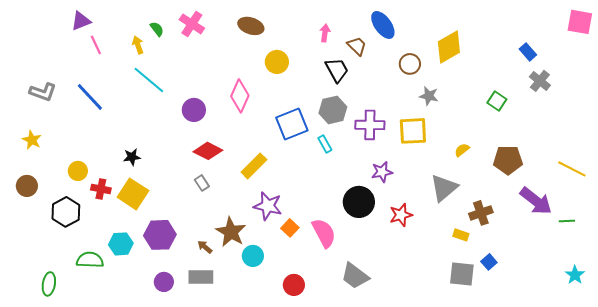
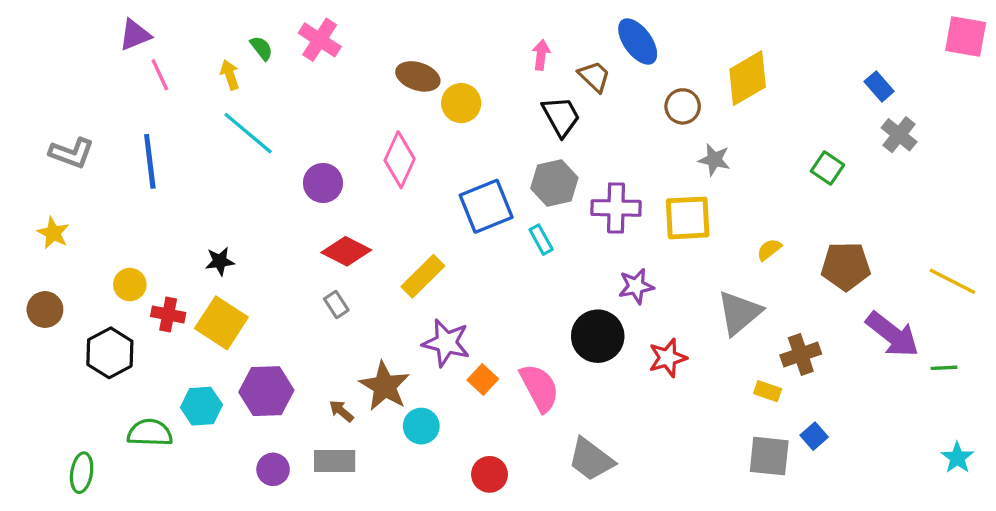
brown ellipse: (251, 26) -> (418, 76), moved
blue line: (90, 97) -> (150, 161), turned 36

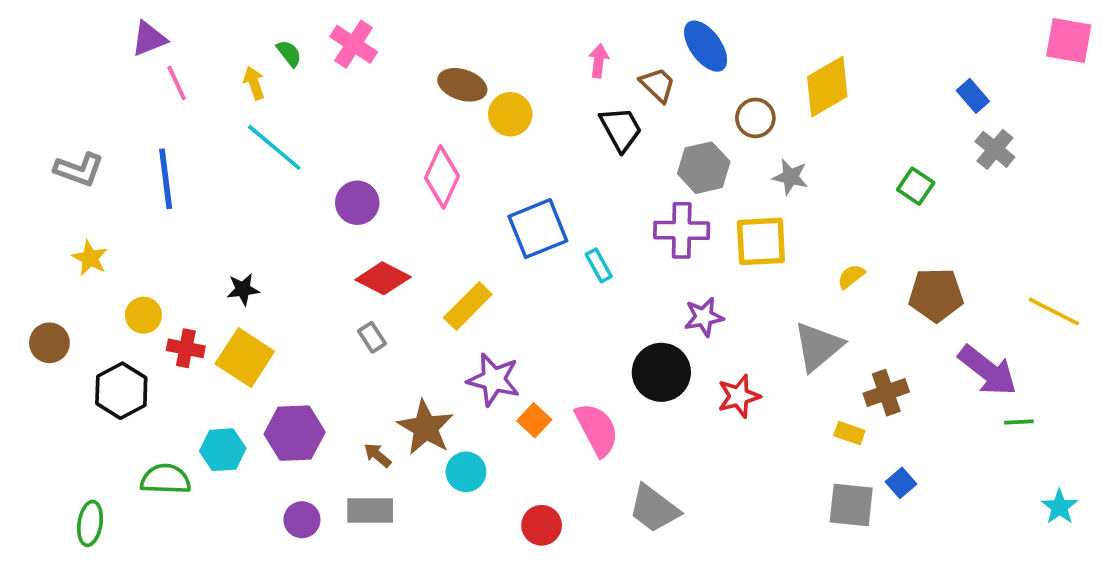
gray hexagon: (554, 183) -> (704, 168), moved
yellow star: (53, 233) -> (90, 258), moved
green line: (944, 368) -> (1019, 422), moved

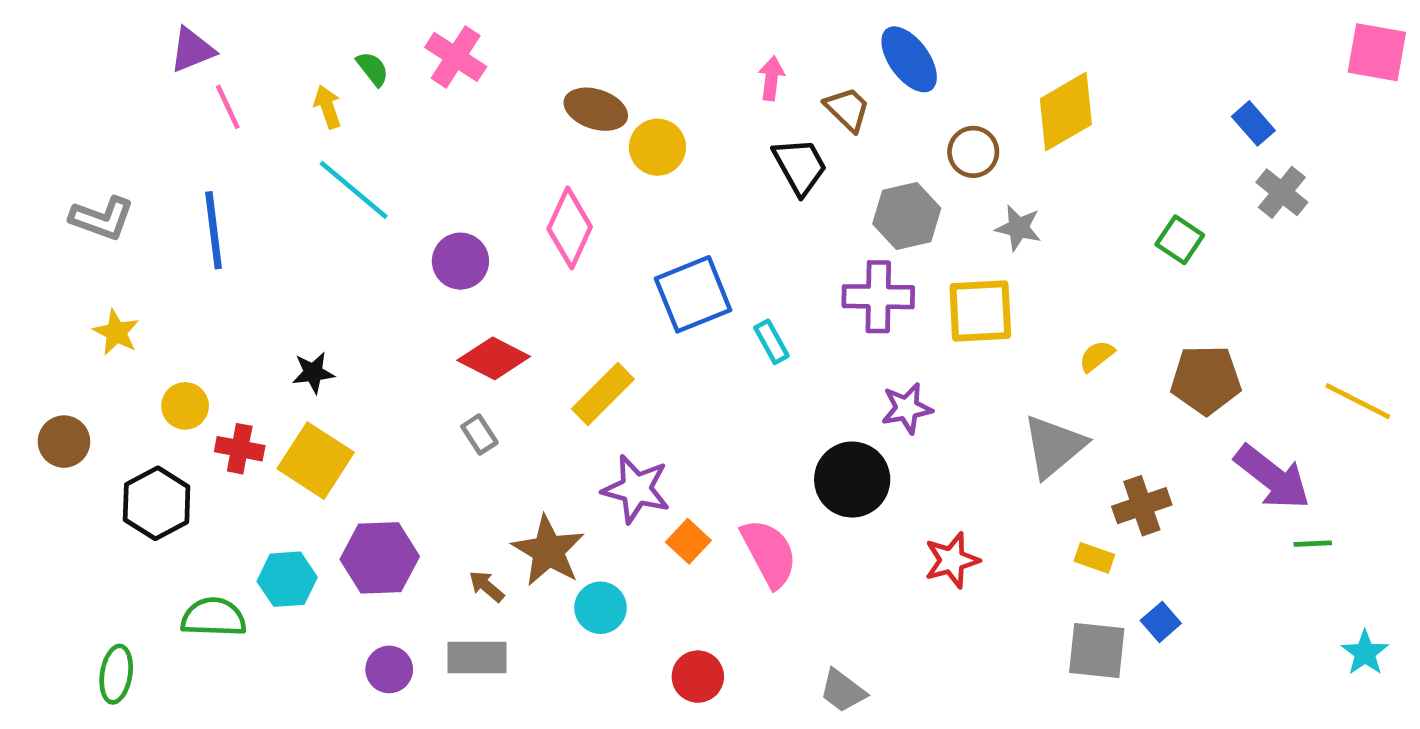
red star: (739, 396) -> (952, 560), moved
gray trapezoid: (654, 509) -> (843, 691), moved, size x0.7

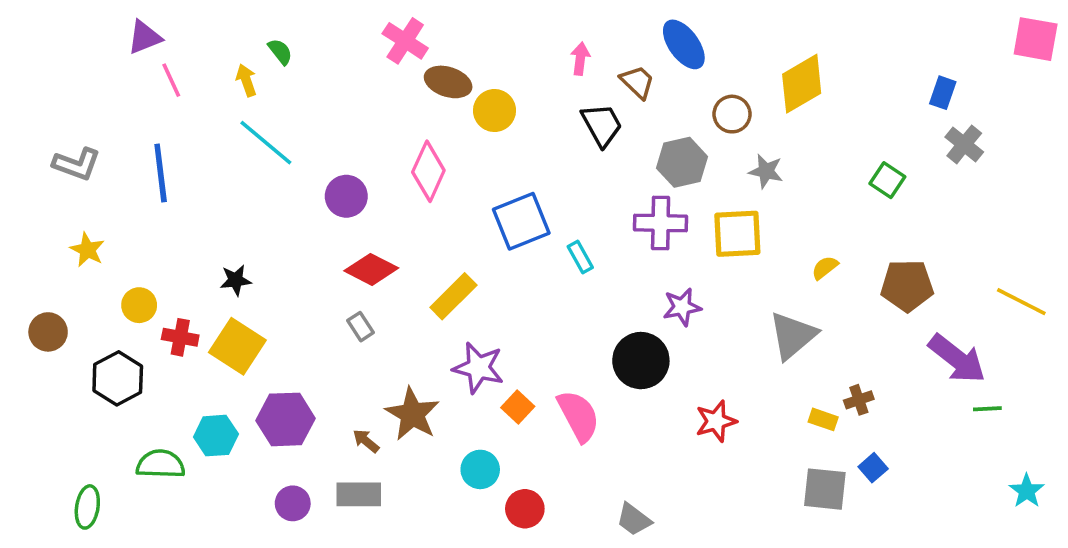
pink cross: (456, 57) -> (405, 41), moved
blue rectangle: (1253, 123) -> (943, 93), turned 60
brown cross: (1142, 506) -> (859, 400), moved, size x0.7
cyan circle: (601, 608) -> (480, 469), moved

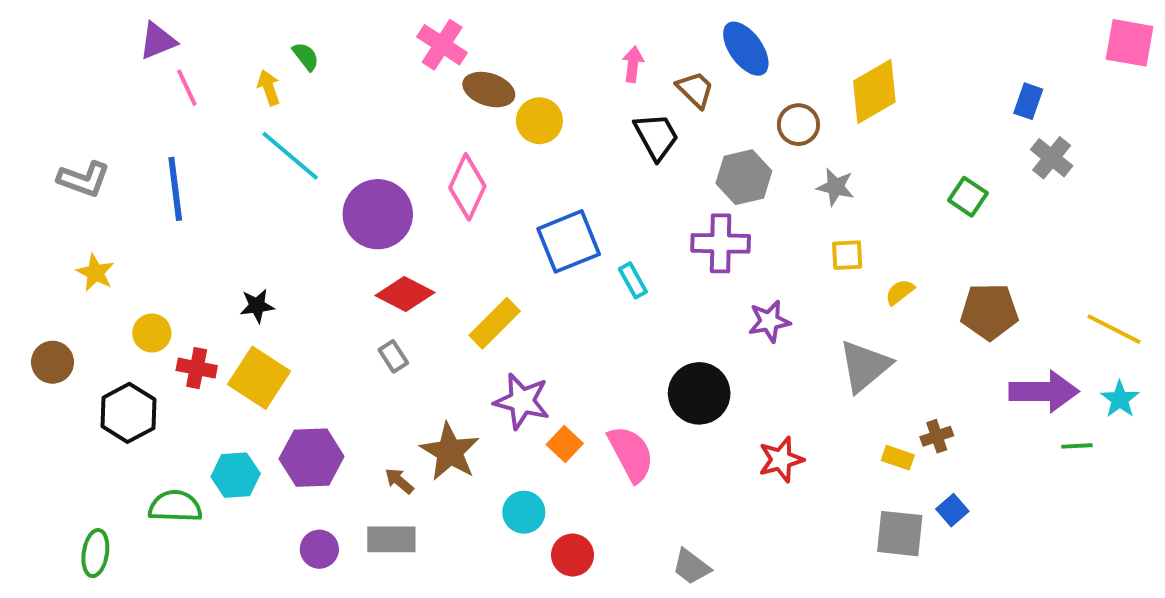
purple circle: (346, 196) -> (378, 214), size x1.5
yellow square: (737, 234) -> (847, 255), moved, size x0.6
purple star: (682, 307) -> (769, 321), moved
purple arrow: (957, 359) -> (1044, 391), turned -38
cyan star: (1027, 491) -> (1120, 399), moved

